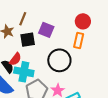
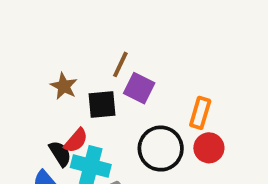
brown line: (23, 19) -> (120, 64), moved
red circle: (83, 21) -> (209, 148), moved

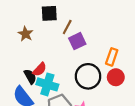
brown star: (64, 86) -> (26, 34), moved
purple square: (139, 88) -> (77, 41), turned 35
black square: (102, 105) -> (49, 13), moved

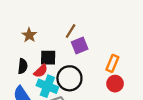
black square: (49, 13) -> (48, 58), moved
black circle: (88, 76) -> (69, 78), moved
black semicircle: (30, 77) -> (23, 66), moved, turned 32

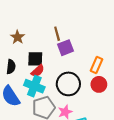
brown line: (71, 31) -> (57, 34), turned -48
red semicircle: (41, 71) -> (38, 71), moved
black circle: (69, 78) -> (68, 84), moved

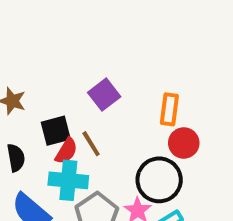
brown line: (57, 34) -> (91, 144), moved
black circle: (68, 84) -> (159, 180), moved

